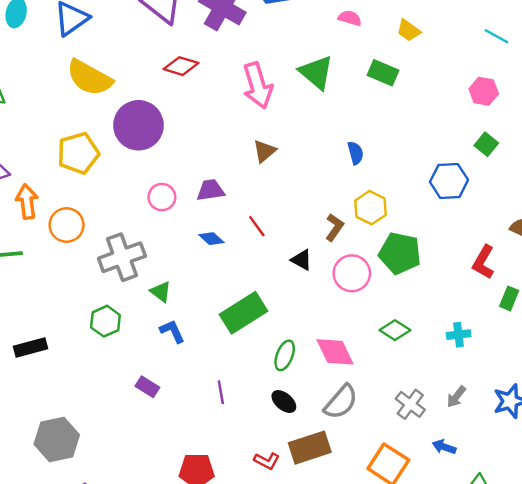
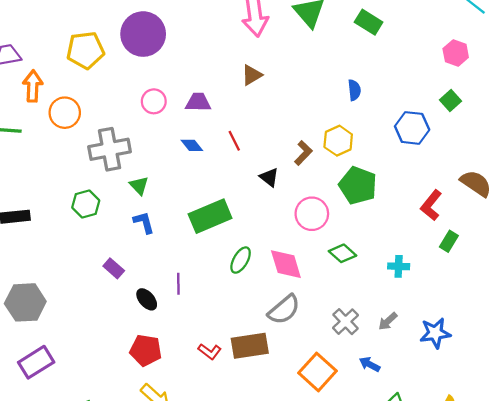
blue semicircle: (355, 153) -> (354, 90), moved
pink circle: (352, 273) -> (312, 214), moved
black ellipse: (284, 402) -> (147, 299), moved

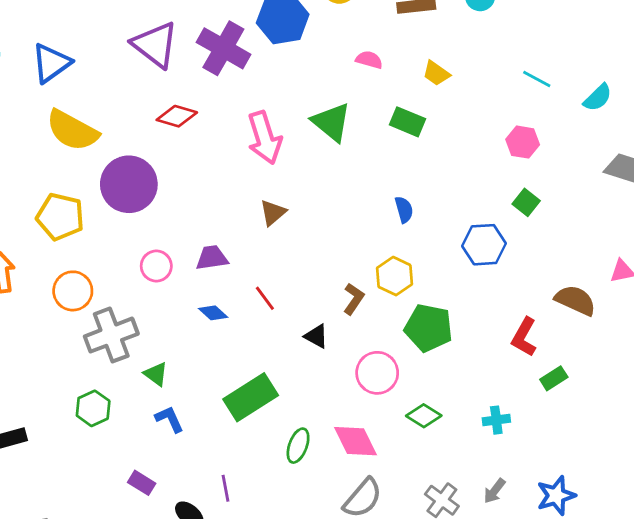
yellow pentagon: (85, 50) -> (60, 217), turned 30
orange circle: (65, 113) -> (73, 291), moved
green rectangle: (449, 241) -> (554, 378), turned 36

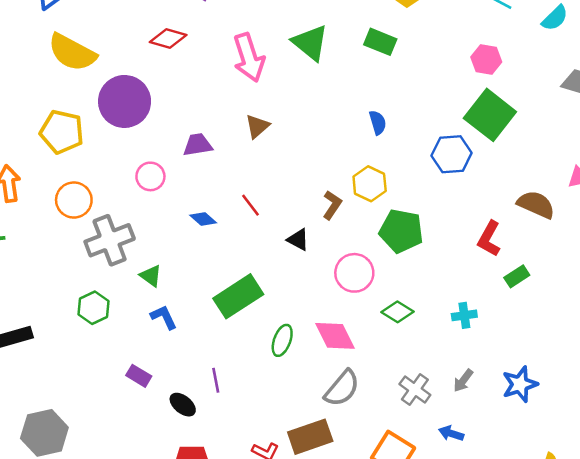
green square: (526, 202) -> (490, 115), size x2.0
purple trapezoid: (212, 258) -> (198, 145), moved

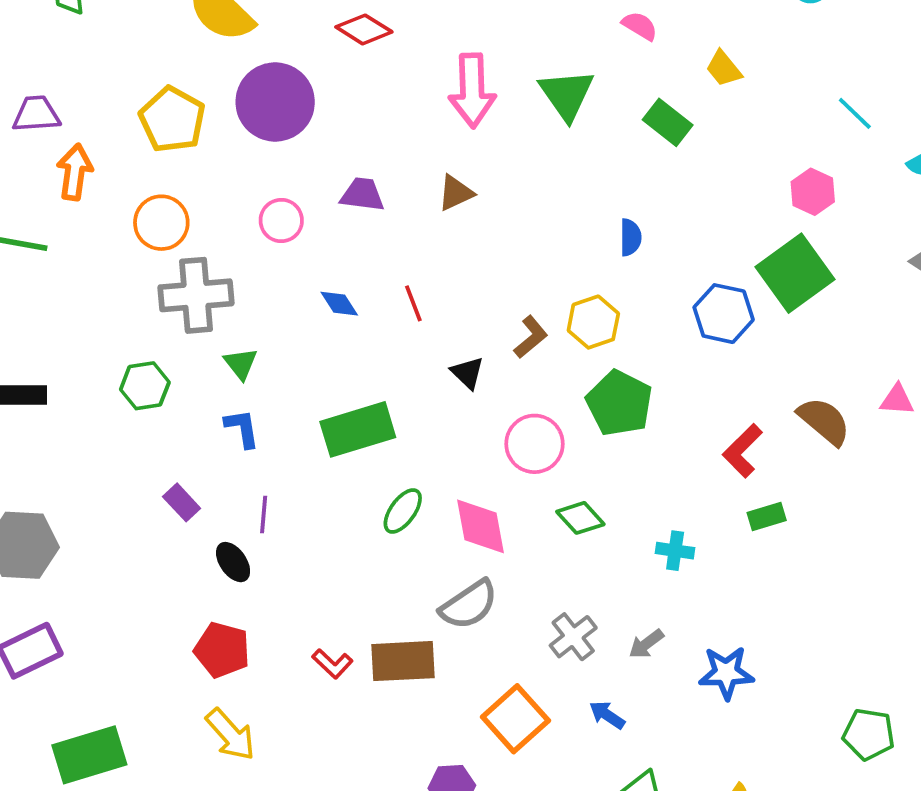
purple line: (216, 380) -> (264, 515), moved

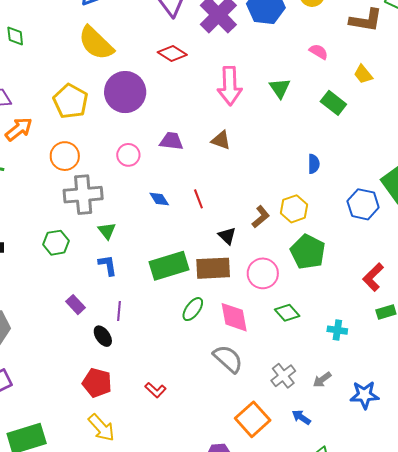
green triangle: (567, 95) -> (280, 88), size x0.7
orange arrow: (75, 172) -> (19, 129), turned 44
brown triangle: (456, 193) -> (221, 140), turned 45
gray semicircle: (469, 605) -> (228, 359), turned -104
brown rectangle: (403, 661) -> (213, 268), moved

